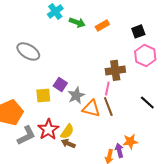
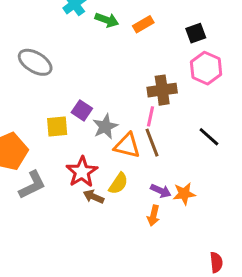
red star: (48, 129) -> (82, 172), moved
yellow semicircle: (67, 131) -> (118, 183), moved
purple arrow: (119, 150) -> (161, 191), moved, turned 128

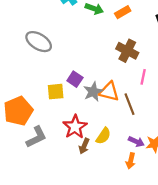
brown cross: (162, 90) -> (127, 51), moved, turned 35
pink line: (151, 116) -> (143, 77), moved
orange triangle: (127, 146) -> (109, 92), moved
brown arrow: (94, 197) -> (84, 146), turned -91

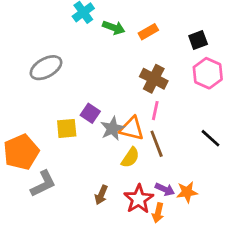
gray ellipse: (39, 42) -> (46, 68), turned -60
pink line: (143, 77) -> (155, 111), moved
red star: (75, 127) -> (139, 199), moved
yellow semicircle: (103, 136) -> (130, 158), moved

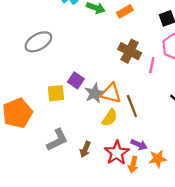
pink line: (155, 111) -> (152, 65), moved
gray L-shape: (43, 184) -> (57, 140), moved
orange star: (187, 192) -> (158, 159), moved

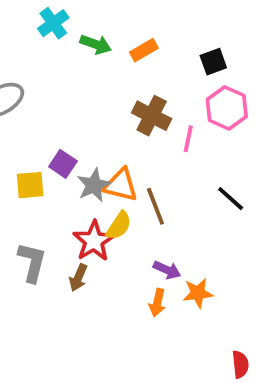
gray L-shape: (57, 140) -> (32, 262), turned -50
red star: (117, 153) -> (94, 241), moved

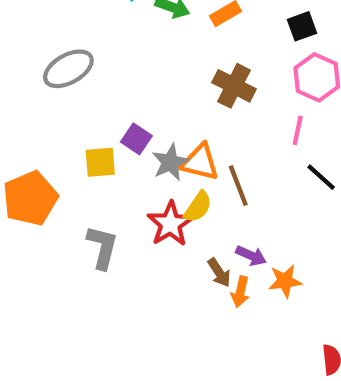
pink line: (188, 139) -> (298, 130), moved
brown arrow: (78, 278) -> (219, 273), moved, turned -56

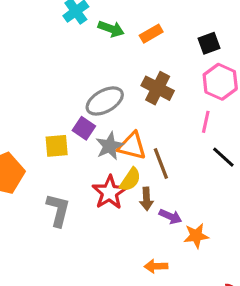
gray ellipse: (68, 69) -> (105, 101), moved
brown arrow: (219, 273) -> (146, 199), moved, turned 30
orange arrow: (240, 292) -> (156, 266), moved, turned 75

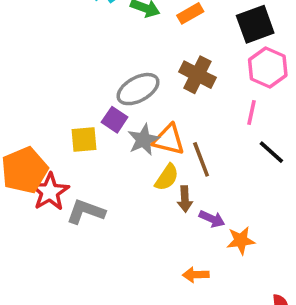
black square: (209, 43) -> (255, 24), size x1.5
red star: (110, 192) -> (50, 192), moved
gray L-shape: (58, 210) -> (86, 212), turned -84

